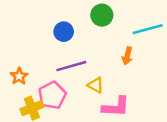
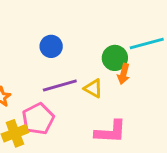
green circle: (102, 15) -> (115, 58), moved
yellow triangle: (95, 85) -> (93, 88), moved

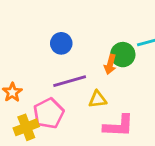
orange arrow: (124, 74) -> (110, 64), moved
yellow triangle: (93, 88) -> (98, 99), moved, turned -36

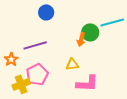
blue circle: (61, 43) -> (46, 12), moved
purple line: (70, 81) -> (35, 45), moved

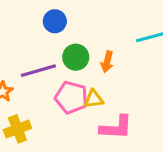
green circle: (90, 32) -> (76, 57), moved
pink pentagon: (37, 74) -> (71, 98), moved, turned -30

